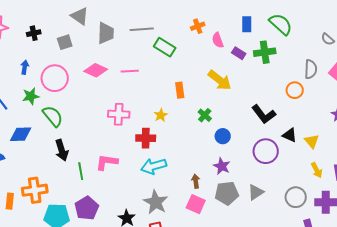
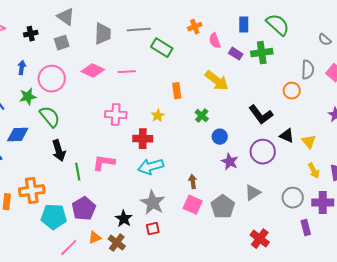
gray triangle: (80, 16) -> (66, 17), moved
purple star: (222, 166) -> (230, 162), moved
gray pentagon: (227, 193) -> (223, 207), moved, turned -30

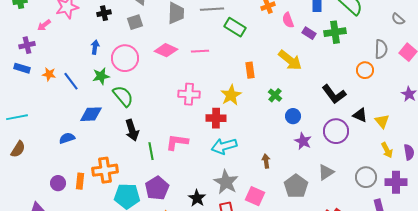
yellow star: (158, 116) -> (231, 95), size x1.5
pink square: (193, 205) -> (255, 196), moved

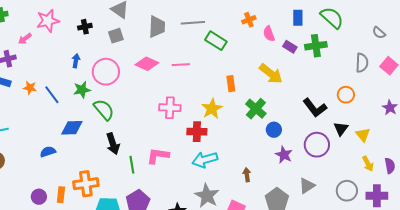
orange circle: (365, 70) -> (346, 95), moved
green cross: (275, 95) -> (256, 109), size x1.5
black triangle: (360, 115) -> (341, 129), turned 42

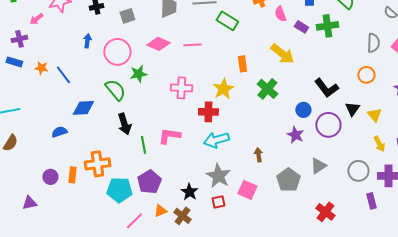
green star: (82, 90) -> (138, 74), moved
orange circle: (346, 95) -> (366, 75), moved
blue circle: (274, 130) -> (303, 110), moved

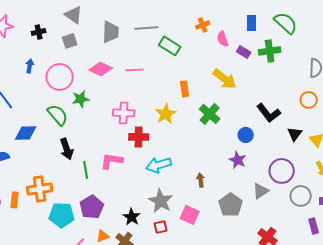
red cross: (208, 112) -> (139, 137), moved
purple circle: (328, 125) -> (282, 171), moved

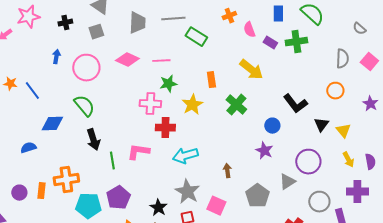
green star: (81, 99) -> (168, 84), moved
gray circle: (301, 196) -> (319, 202), moved

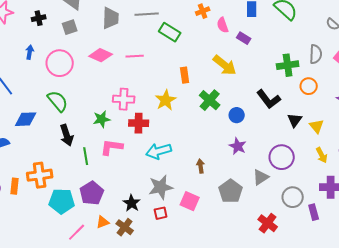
green cross: (296, 42) -> (288, 65), moved
green star: (168, 84) -> (102, 119), moved
blue circle: (272, 126) -> (237, 115), moved
gray star: (187, 192) -> (161, 187), turned 30

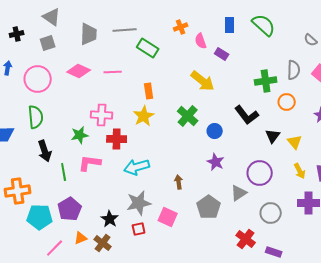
orange rectangle: (185, 75) -> (149, 91), moved
green semicircle: (58, 101) -> (36, 117), turned 35
purple rectangle: (314, 212) -> (274, 252), moved, turned -56

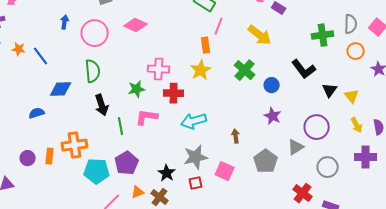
pink line: (113, 72) -> (219, 26), moved, turned -66
orange circle: (287, 102) -> (356, 51), moved

